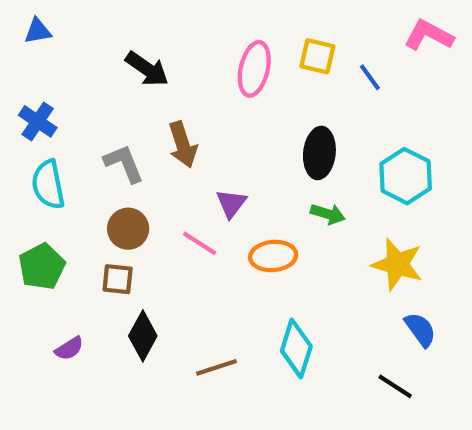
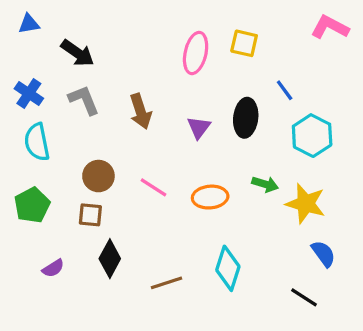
black arrow: (147, 69) -> (77, 53), moved
blue line: (370, 77) -> (285, 90), moved
gray L-shape: (124, 163) -> (84, 100), moved
purple triangle: (231, 203) -> (199, 127), moved
green arrow: (328, 214) -> (265, 184), moved

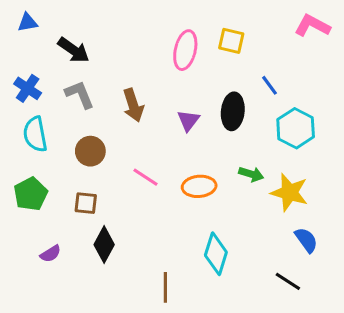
brown circle: (98, 176) -> (90, 151), moved
brown line: (166, 283) -> (165, 287), moved, turned -72

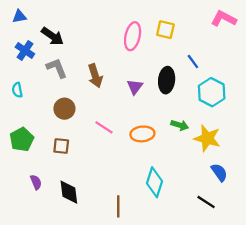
blue cross: (28, 88) -> (25, 50), moved
cyan semicircle: (35, 134) -> (17, 90), moved, size x0.6
black diamond: (104, 245) -> (69, 192), moved, turned -35
purple semicircle: (51, 254) -> (36, 182), turned -80

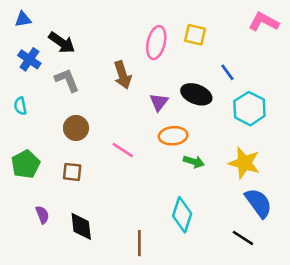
brown arrow: (95, 76) -> (123, 75), moved
black ellipse: (167, 80) -> (196, 94), turned -75
green arrow: (180, 125) -> (194, 162), moved
orange ellipse: (142, 134) -> (173, 136), moved
blue semicircle: (219, 172) -> (258, 203), size x1.4

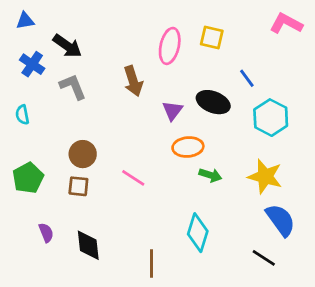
brown circle: (76, 128) -> (83, 154), moved
pink line: (123, 150) -> (133, 178), moved

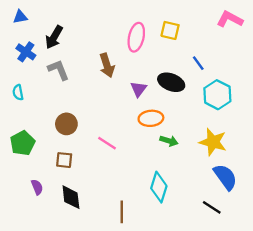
black arrow: (67, 46) -> (54, 37), turned 85
brown square: (78, 186) -> (64, 160), moved

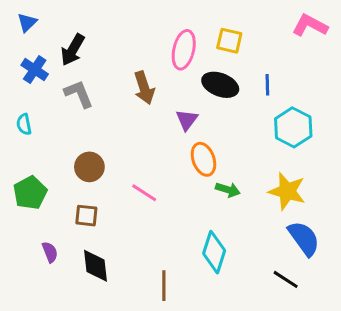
blue triangle: (20, 17) -> (27, 22), turned -35
blue line: (198, 63) -> (267, 85), turned 35
black ellipse: (171, 82) -> (220, 85), moved
orange ellipse: (151, 118) -> (203, 159), turned 75

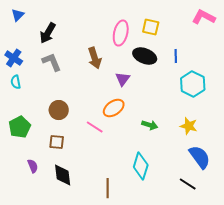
blue cross: (35, 70) -> (14, 58), moved
orange ellipse: (203, 159) -> (114, 108), moved, turned 75
yellow star: (287, 191) -> (189, 126), size x0.7

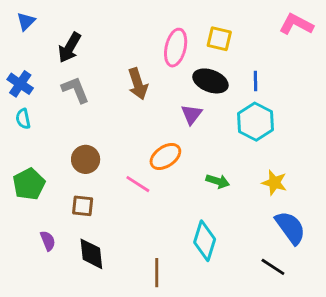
purple triangle: (123, 79) -> (192, 114), moved
cyan hexagon: (193, 84) -> (256, 122), moved

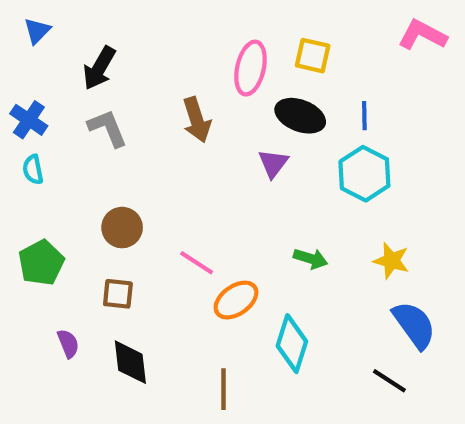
orange ellipse: (165, 156) -> (236, 300), moved

